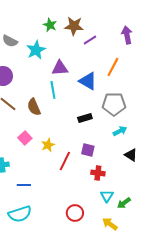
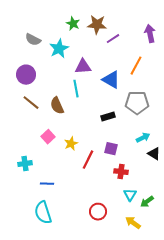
cyan arrow: (120, 131) -> (143, 138), moved
cyan semicircle: (20, 214) -> (43, 213), turned 90

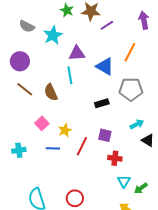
blue line: (47, 184) -> (53, 148), moved
red circle: (98, 212) -> (75, 198), moved

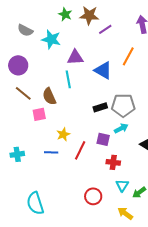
cyan star: (53, 35) -> (51, 39), turned -30
gray pentagon: (131, 89) -> (123, 105), moved
pink square: (42, 123) -> (39, 114), moved, turned 32
cyan arrow: (137, 124) -> (121, 128), moved
red circle: (75, 198) -> (93, 196), moved

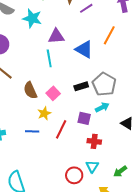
brown semicircle: (49, 96) -> (30, 90), moved
gray pentagon: (123, 105) -> (104, 84), turned 30
pink square: (39, 114) -> (53, 93), moved, turned -32
cyan triangle: (122, 185) -> (92, 166), moved

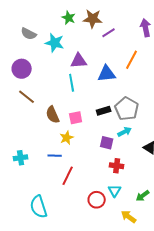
blue triangle: (84, 49) -> (107, 74), turned -36
pink square: (53, 93) -> (76, 118), turned 32
red line: (61, 129) -> (68, 176), moved

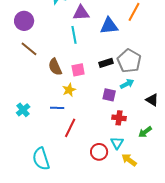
cyan cross: (21, 158) -> (23, 110), turned -32
green arrow: (143, 196) -> (145, 132), moved
yellow arrow: (129, 217) -> (129, 160), moved

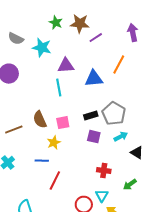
brown line: (29, 49) -> (14, 130), moved, turned -60
cyan arrow: (127, 84) -> (121, 137), moved
purple square: (109, 95) -> (94, 137), moved

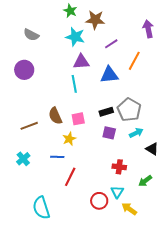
green star: (56, 23) -> (70, 11), moved
purple line: (96, 38) -> (111, 44), moved
cyan star: (42, 48) -> (75, 37), moved

